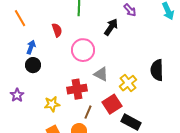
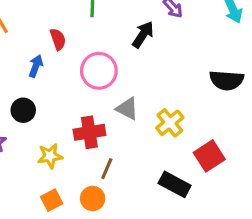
blue arrow: (31, 47) -> (36, 66), moved
black circle: (33, 65) -> (23, 110), moved
black semicircle: (157, 70) -> (227, 80), moved, turned -85
red square: (112, 104) -> (209, 156), moved

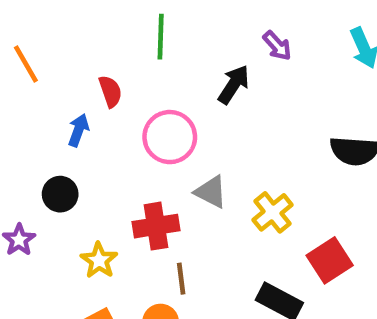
yellow star: (50, 156) -> (99, 260), turned -30
brown line: (107, 169) -> (181, 279), turned -30

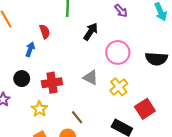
black arrow: (234, 85) -> (91, 32), moved
pink circle: (170, 137) -> (118, 52), moved
red cross: (156, 226) -> (52, 83), moved
brown line: (181, 279) -> (77, 117), turned -32

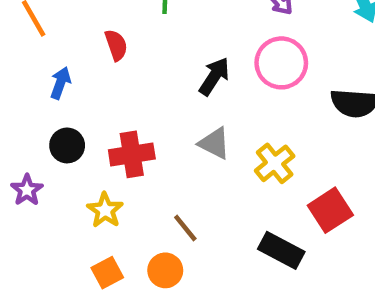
black arrow: (91, 32) -> (214, 76), moved
blue arrow: (30, 49) -> (60, 83), moved
pink circle: (118, 52) -> (281, 63), moved

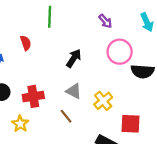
pink circle: (281, 63) -> (120, 52), moved
red square: (330, 210) -> (130, 124), turned 35
brown line: (185, 228) -> (66, 116), moved

